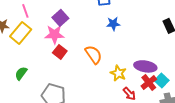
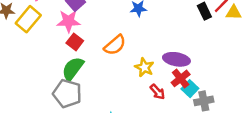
orange semicircle: (94, 55) -> (115, 45), turned 84
green semicircle: (21, 73) -> (73, 69), moved, size x1.5
cyan square: (162, 81) -> (190, 89), moved

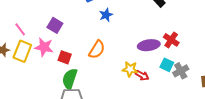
pink star: (69, 21) -> (44, 47), moved, turned 30
yellow star: (144, 67) -> (130, 69), moved
red cross: (181, 78) -> (171, 40), moved

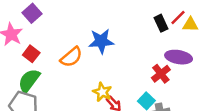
blue star: (106, 15) -> (101, 41), moved, size x1.5
purple ellipse: (149, 45) -> (179, 57), moved

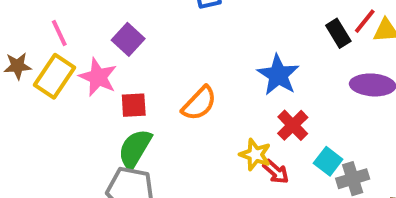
blue star: (101, 41) -> (278, 75), moved, turned -30
red square: (31, 54) -> (134, 105), turned -35
red cross: (161, 74) -> (293, 125), moved

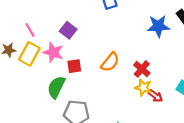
blue star: (278, 75) -> (158, 26), moved, turned -30
red cross: (293, 125) -> (142, 69), moved
green semicircle: (135, 149) -> (56, 87), moved

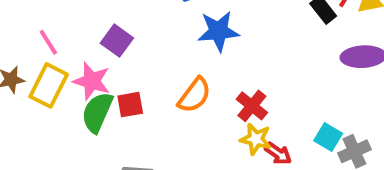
blue star: (158, 26) -> (218, 31), moved
green semicircle: (56, 87) -> (97, 112), moved

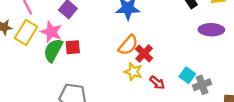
orange semicircle: (194, 95) -> (128, 45), moved
yellow star: (256, 139) -> (133, 72), moved

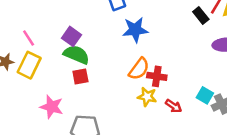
pink star: (51, 32) -> (52, 107), moved
green semicircle: (53, 50) -> (76, 55), moved, turned 90
red cross: (144, 54) -> (157, 76), turned -30

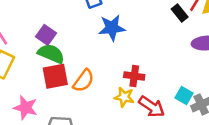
orange semicircle: (139, 69) -> (84, 81), moved
red square: (80, 76) -> (55, 76), size x1.5
red arrow: (174, 106) -> (152, 107), size x1.5

